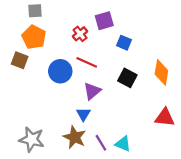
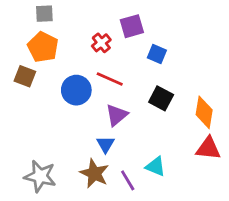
orange diamond: (161, 72) -> (204, 112), moved
cyan triangle: (123, 144) -> (155, 166), moved

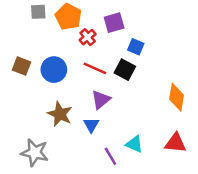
orange pentagon: (43, 47) -> (68, 17), moved
blue circle: (76, 90) -> (54, 70), moved
black square: (161, 98) -> (125, 70), moved
red triangle: (208, 148) -> (175, 143), moved
brown star: (94, 173) -> (60, 114), moved

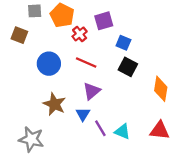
brown square: (21, 66) -> (19, 35), moved
black square: (125, 70) -> (128, 67), moved
purple line: (110, 156) -> (100, 128), moved

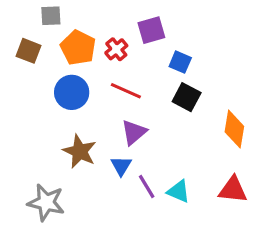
orange pentagon: (62, 15) -> (78, 48), moved

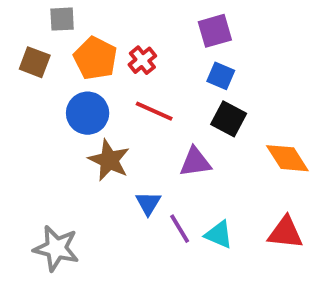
purple square: (151, 30) -> (215, 31), moved
orange diamond: (234, 129) -> (287, 158), turned -42
purple triangle: (134, 132) -> (195, 162), moved, turned 32
brown star: (80, 151) -> (109, 160), moved

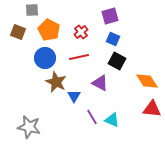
red cross: (142, 60) -> (81, 32), moved
red line: (154, 111) -> (79, 57), turned -36
purple triangle: (195, 162) -> (100, 83), turned 36
blue triangle: (148, 203) -> (74, 96), moved
red triangle: (285, 233) -> (152, 109), moved

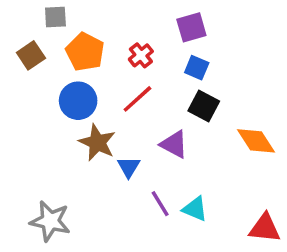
brown square: (18, 32) -> (31, 55), turned 35
red line: (79, 57) -> (137, 99), turned -30
red triangle: (152, 109) -> (265, 228), moved

